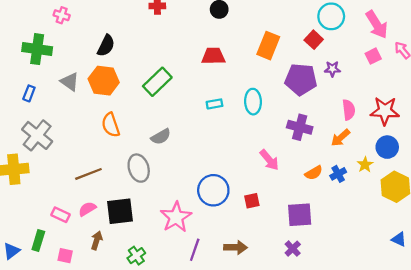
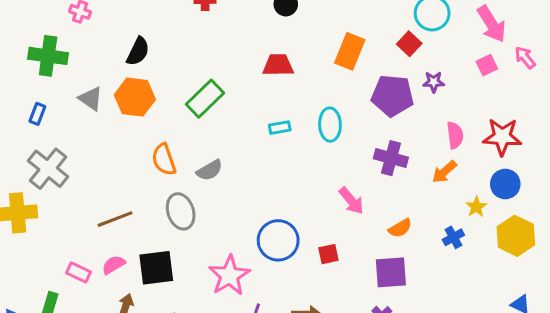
orange semicircle: (111, 125) -> (164, 160), moved
orange semicircle: (314, 173) -> (400, 228), moved
blue cross: (338, 174) -> (453, 237), moved

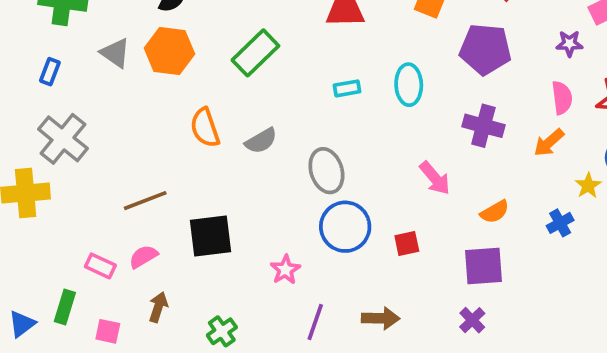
purple star: (434, 82) -> (569, 44), moved
gray ellipse: (181, 211) -> (326, 171), moved
black square: (156, 268) -> (211, 236), moved
pink star: (229, 275) -> (285, 270), size x0.6

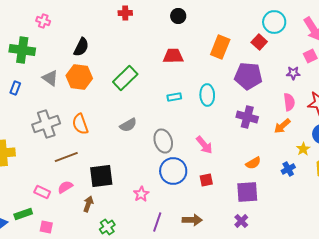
orange semicircle: (205, 128) -> (80, 124), moved
gray cross: (63, 139) -> (46, 124), moved, turned 32
pink arrow: (435, 178) -> (204, 145), moved
green rectangle: (65, 307) -> (23, 214), turned 54
brown arrow: (158, 307) -> (88, 204), moved

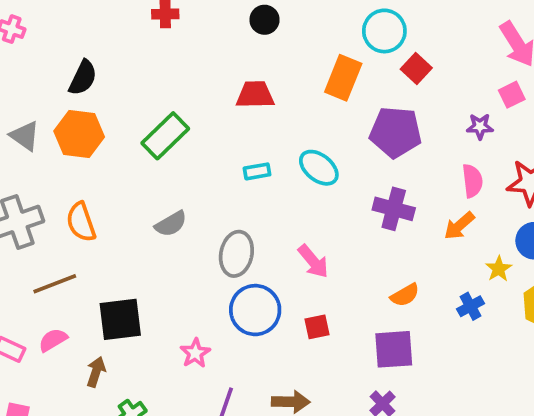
cyan circle: (274, 22) -> (384, 31), moved
cyan ellipse: (207, 95) -> (319, 168), turned -50
gray ellipse: (163, 141) -> (236, 254), turned 30

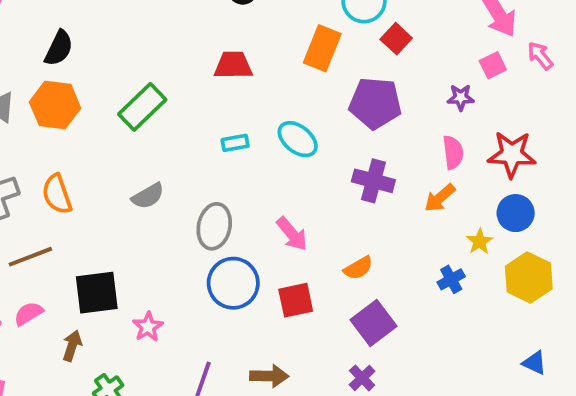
orange semicircle: (405, 295) -> (358, 268), moved
red square: (317, 327) -> (296, 300), size x1.4
purple square: (394, 349) -> (373, 323), turned -33
pink star: (195, 353) -> (148, 327), moved

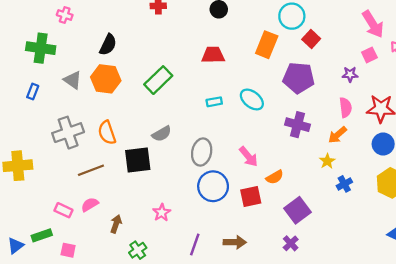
yellow star: (480, 241) -> (327, 161), moved
orange semicircle: (358, 268) -> (275, 177), moved
black square: (97, 293) -> (138, 160), moved

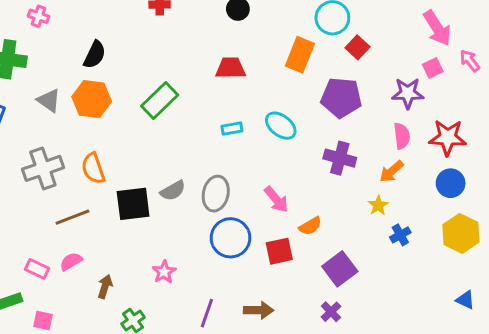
purple star: (350, 74) -> (408, 93), size x1.5
gray semicircle: (162, 134) -> (173, 191), moved

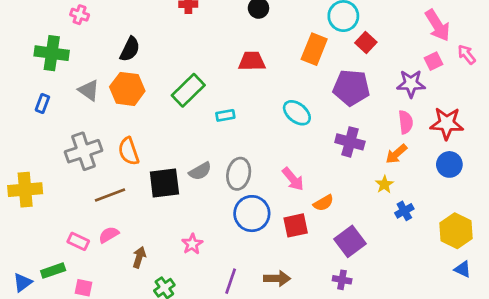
cyan rectangle: (232, 129) -> (225, 115), moved
yellow hexagon: (461, 233) -> (456, 231), moved
purple cross: (331, 312) -> (342, 280), turned -36

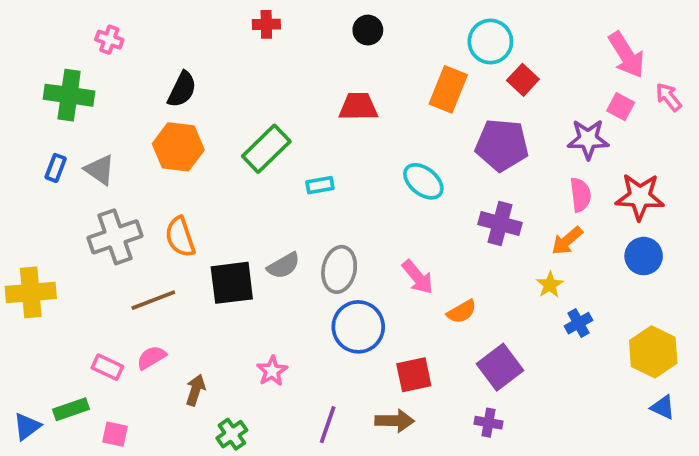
pink square: (433, 61) -> (621, 107), turned -36
gray triangle: (89, 90) -> (100, 170), moved
red square: (296, 225) -> (414, 375), moved

